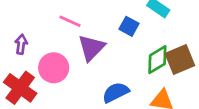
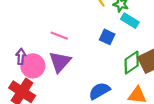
purple triangle: (91, 48) -> (60, 62), moved
pink circle: (54, 68) -> (33, 66), moved

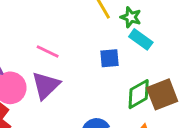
blue square: (107, 37) -> (110, 58), turned -35

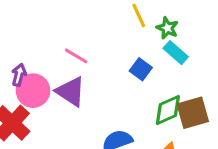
blue square: (110, 58) -> (141, 69), turned 36
purple triangle: (46, 85) -> (71, 92), turned -48

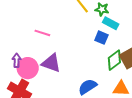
pink line: (76, 56) -> (42, 33), moved
blue square: (141, 69) -> (101, 38), moved

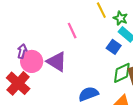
pink line: (42, 33) -> (72, 31), moved, turned 35

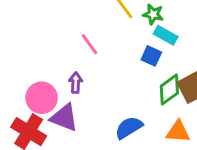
purple arrow: (22, 51) -> (76, 83), moved
purple triangle: (57, 62) -> (64, 118), moved

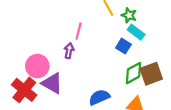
pink line: (90, 44) -> (79, 31), turned 42
purple arrow: (76, 83) -> (69, 51), moved

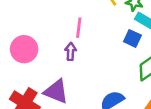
pink circle: (37, 66) -> (24, 49), moved

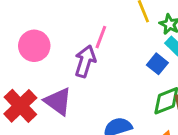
purple arrow: (71, 52) -> (85, 61), size x1.5

